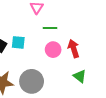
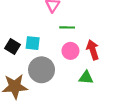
green triangle: (80, 76) -> (86, 78), moved, turned -32
gray circle: (32, 81) -> (42, 70), moved

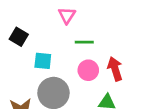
black square: (13, 46) -> (19, 37), moved

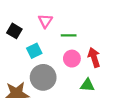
pink triangle: (67, 15) -> (45, 21), moved
cyan square: (43, 61) -> (34, 51), turned -32

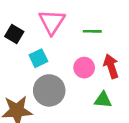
pink triangle: (45, 21) -> (52, 22), size x1.5
green line: (69, 35) -> (92, 31), moved

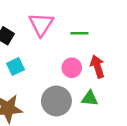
cyan square: (38, 58) -> (16, 66), moved
gray circle: (49, 90) -> (56, 101), moved

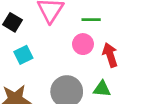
pink circle: (72, 68) -> (83, 44), moved

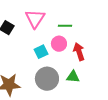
cyan square: (23, 55) -> (41, 52), moved

